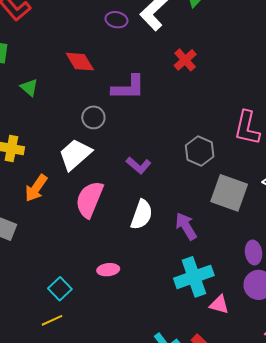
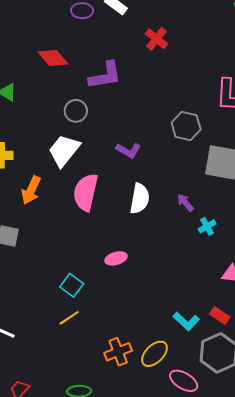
purple arrow: (186, 226) -> (185, 203), size x0.7
cyan cross: (194, 277) -> (207, 226), moved, size x0.5

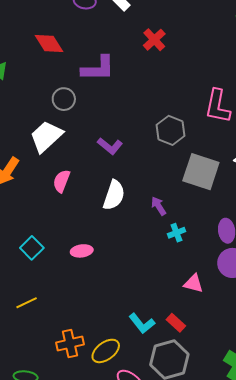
pink semicircle: (86, 192) -> (61, 181), size x0.6
cyan square: (72, 285) -> (32, 248), moved

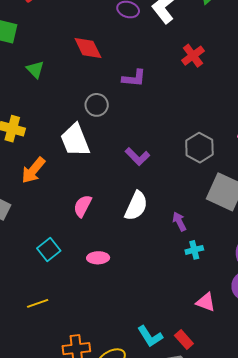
purple L-shape: (98, 68) -> (134, 78), size x0.7
white trapezoid: (46, 136) -> (75, 140), turned -75
pink semicircle: (61, 181) -> (83, 206), moved

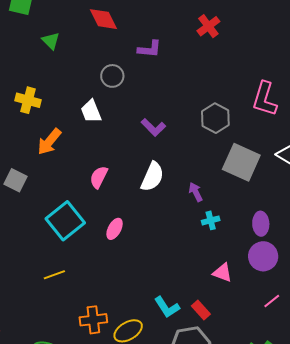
white trapezoid: (75, 140) -> (91, 111), size x0.7
cyan square: (49, 249) -> (65, 221), size x1.6
pink ellipse: (98, 258) -> (115, 229), turned -60

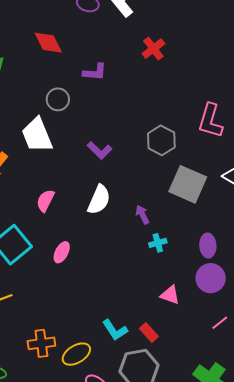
white trapezoid: (91, 111) -> (37, 135), size x1.5

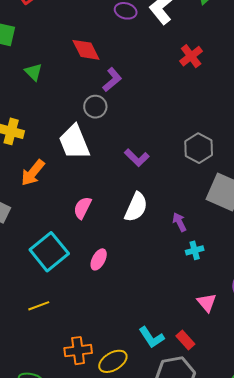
purple L-shape: (95, 72) -> (112, 80), moved, turned -45
pink triangle: (170, 295) -> (207, 303), turned 30

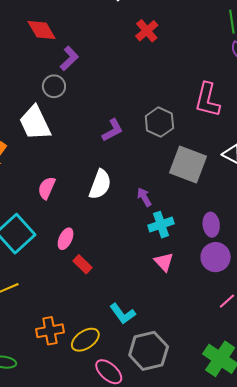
purple L-shape: (137, 158) -> (113, 130), moved, turned -70
cyan cross: (195, 250) -> (161, 225), size x1.4
pink triangle: (207, 303) -> (164, 262), moved
red rectangle: (185, 340) -> (82, 264), moved

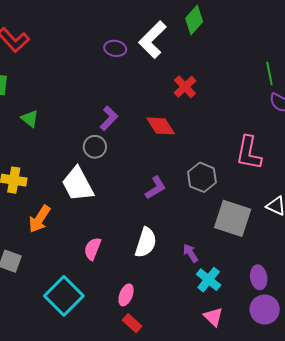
red diamond: (42, 30) -> (161, 126), moved
cyan cross: (161, 225) -> (209, 280), turned -30
pink ellipse: (66, 239) -> (126, 295), moved

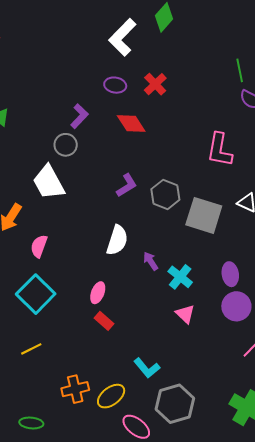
purple ellipse: (115, 48) -> (115, 85), moved
gray hexagon: (202, 177) -> (165, 194), moved
pink semicircle: (93, 249) -> (39, 246), moved
purple arrow: (190, 253) -> (151, 261), moved

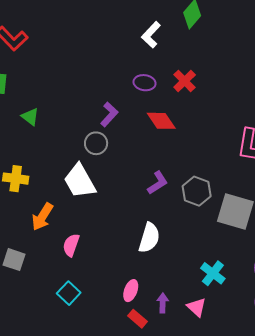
white L-shape: (122, 37) -> (151, 35), size x0.7
purple arrow: (151, 261) -> (163, 303), moved, turned 36
cyan square: (36, 294) -> (69, 293), size x0.6
pink triangle: (185, 314) -> (197, 307), moved

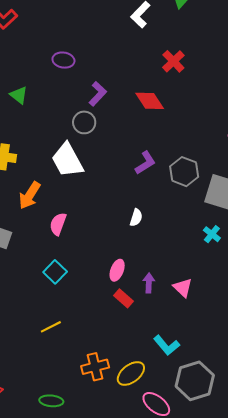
purple ellipse: (145, 83) -> (63, 60), moved
white semicircle: (149, 238) -> (136, 218), size x0.6
cyan cross: (213, 273) -> (212, 234), moved, size x0.7

